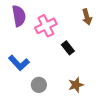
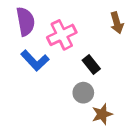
blue L-shape: (19, 63) -> (35, 60), moved
gray circle: (39, 85) -> (83, 93), moved

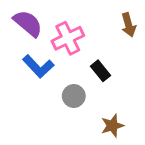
purple semicircle: (26, 21) -> (28, 23), turned -40
gray circle: (83, 93) -> (74, 96), moved

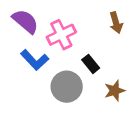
gray circle: (74, 96) -> (67, 87), size x1.5
brown star: (112, 126) -> (115, 91), moved

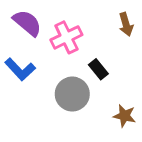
blue L-shape: (35, 60) -> (20, 69), moved
brown star: (115, 91) -> (124, 116), moved, turned 30

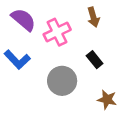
brown arrow: (126, 24) -> (93, 17), moved
black rectangle: (98, 69) -> (95, 60), moved

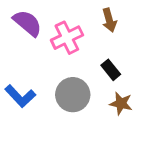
blue L-shape: (17, 60) -> (20, 96), moved
brown star: (107, 100) -> (121, 103), moved

